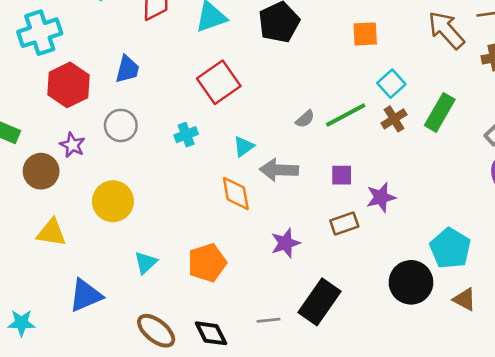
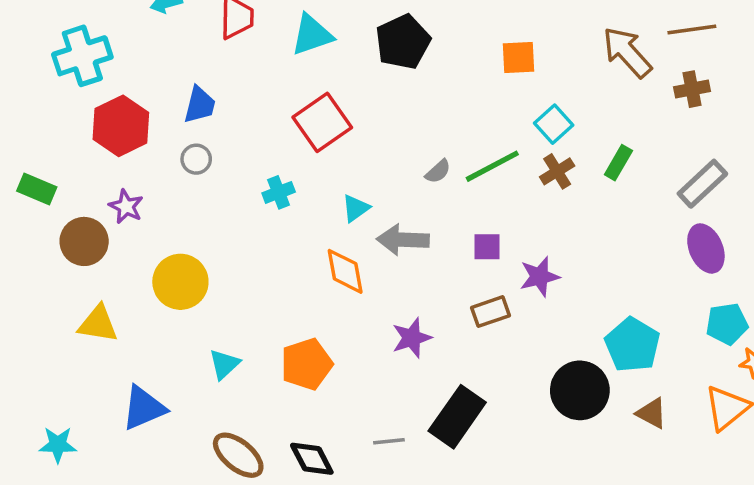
green rectangle: (440, 112) -> (618, 163), size x0.7
gray circle: (121, 125) -> (196, 159), moved, size x0.7

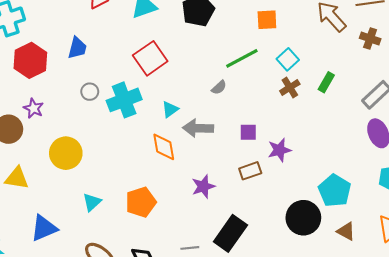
brown cross: (692, 89) -> (370, 39), turned 30
gray circle: (196, 159) -> (90, 92), moved
green line: (492, 166) -> (242, 58), moved
cyan cross: (279, 192) -> (124, 100), size x1.8

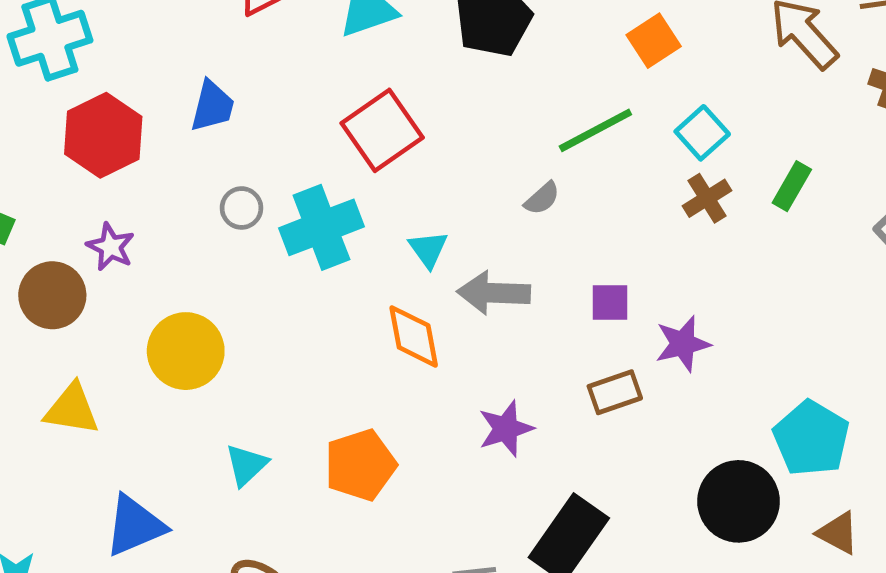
orange square: (267, 20) -> (654, 41), turned -30
cyan triangle: (170, 109) -> (428, 249), turned -30

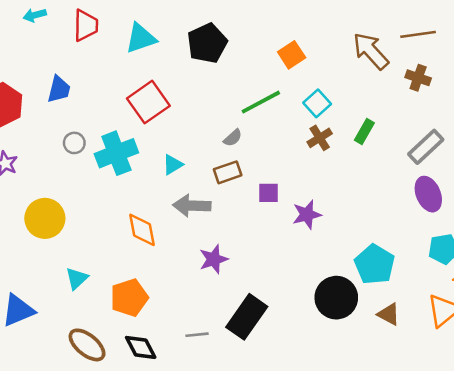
cyan triangle: (428, 249) -> (173, 165), turned 35
gray arrow: (494, 293) -> (192, 206), moved
orange diamond: (414, 336) -> (142, 230), moved
brown rectangle: (615, 392) -> (228, 172), moved
orange pentagon: (360, 465) -> (129, 298), moved

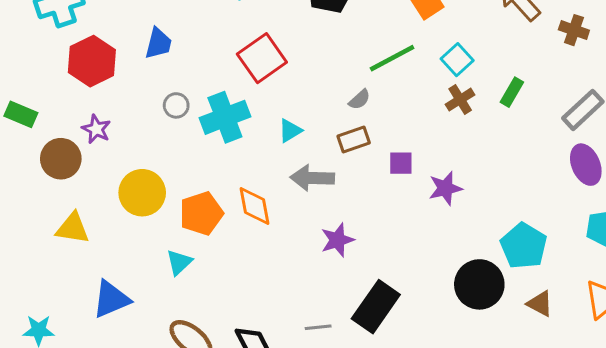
orange pentagon: (129, 298) -> (201, 213), moved

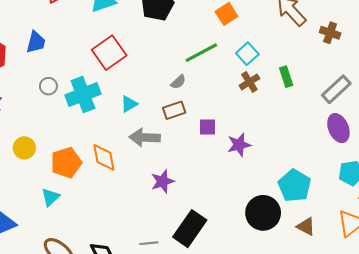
green rectangle: (512, 92) -> (286, 77), turned -48
yellow circle: (142, 193) -> (24, 148), size x0.7

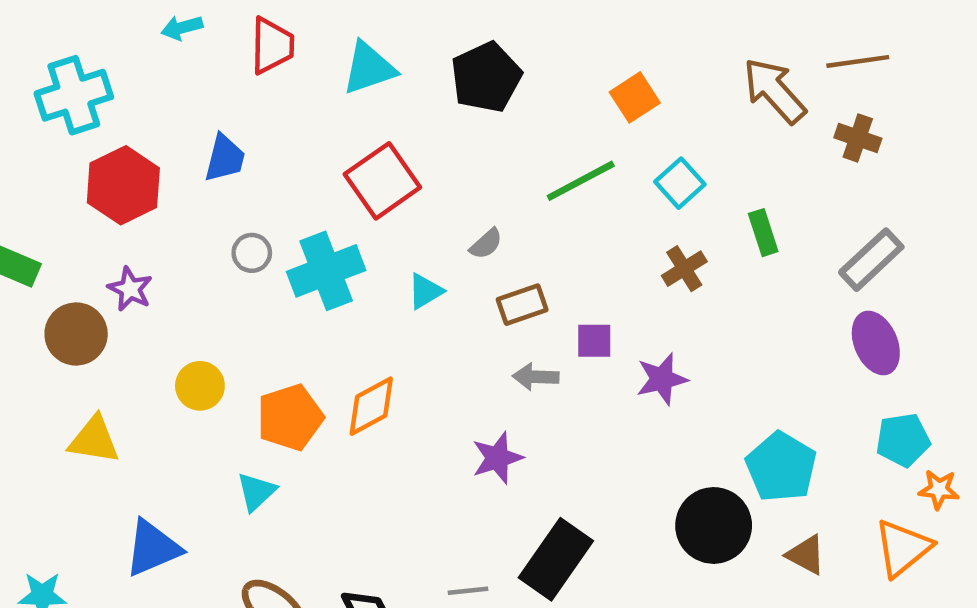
gray semicircle: (178, 82) -> (486, 244), moved
brown cross: (249, 82) -> (684, 269), moved
gray arrow: (145, 137) -> (536, 377), moved, size x0.7
orange diamond: (104, 157) -> (371, 406), turned 72

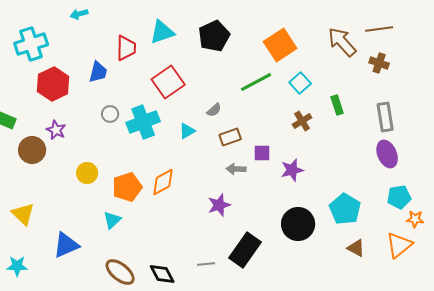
red trapezoid: (272, 46) -> (126, 48), moved
orange square: (635, 97) -> (280, 45), size x1.5
gray rectangle: (871, 260) -> (385, 117), turned -56
yellow triangle: (94, 440) -> (23, 214), moved, turned 35
black circle: (714, 525) -> (298, 224), moved

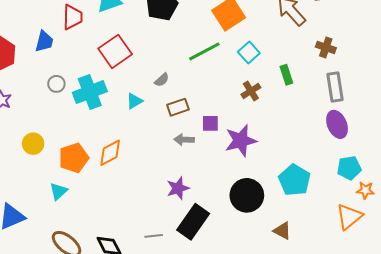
brown cross: (379, 63) -> (326, 47), moved
purple star: (292, 170) -> (241, 141), size x1.4
purple star: (219, 205) -> (178, 188), moved
brown triangle: (356, 248) -> (282, 231), moved

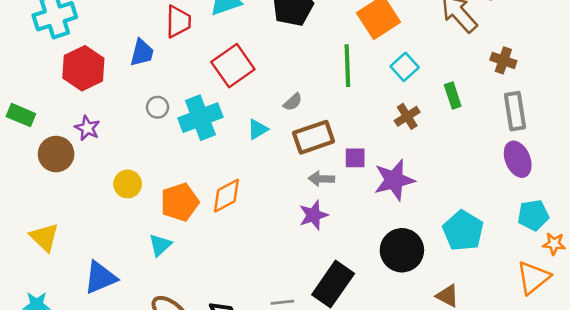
green line: (204, 51) -> (347, 66), turned -64
brown rectangle: (178, 107) -> (314, 137), size x1.4
purple star: (178, 188) -> (314, 215), moved

